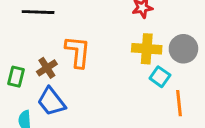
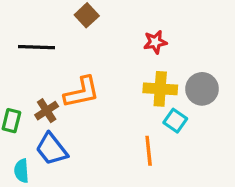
orange L-shape: (78, 52) -> (82, 92), turned 72
orange line: (179, 103) -> (149, 151), moved

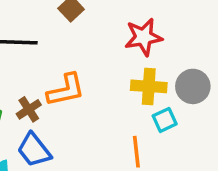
red star: (155, 42) -> (143, 37), size x1.5
cyan square: (175, 121) -> (165, 120), turned 30

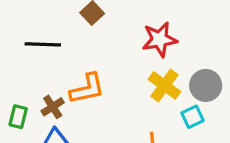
yellow cross: (149, 86) -> (165, 85), turned 32
cyan square: (165, 120) -> (192, 117), moved

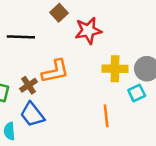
red star: (160, 39) -> (88, 31), moved
yellow cross: (165, 85) -> (115, 69), turned -35

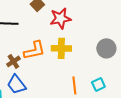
yellow cross: (115, 69) -> (61, 48), moved
cyan square: (137, 93) -> (98, 84), moved

